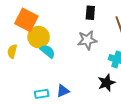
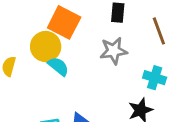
orange square: (26, 20) -> (64, 22), moved

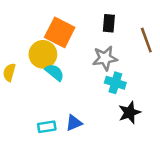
cyan cross: (155, 78) -> (115, 83), moved

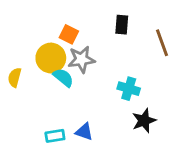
orange square: (60, 32) -> (69, 34), size x0.6
gray star: (105, 58) -> (81, 59), moved
blue triangle: (74, 123) -> (84, 132), turned 42

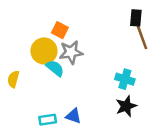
black rectangle: (122, 25) -> (136, 18), moved
yellow semicircle: (15, 77) -> (13, 79), moved
cyan cross: (129, 89) -> (125, 79), moved

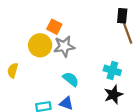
cyan semicircle: (55, 68) -> (71, 79), moved

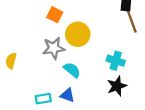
yellow circle: (40, 45) -> (78, 34), moved
gray star: (64, 46) -> (54, 48), moved

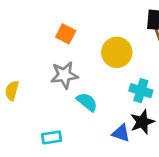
yellow circle: (78, 34) -> (117, 52), moved
blue triangle: (67, 95) -> (121, 133), moved

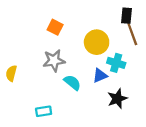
cyan cross: (141, 91) -> (116, 63), moved
blue triangle: (121, 133) -> (100, 76), moved, turned -42

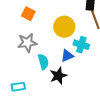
cyan semicircle: (72, 82) -> (43, 62), turned 35
black star: (117, 99) -> (58, 76), moved

